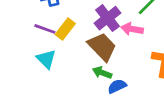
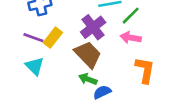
pink arrow: (132, 29) -> (131, 38), moved

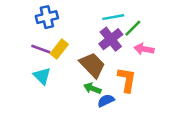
purple cross: (93, 27) -> (111, 39), moved
pink arrow: (131, 38) -> (144, 49), moved
orange L-shape: (145, 70) -> (127, 80), moved

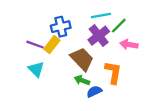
blue cross: (47, 17) -> (61, 27), moved

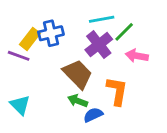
yellow rectangle: (52, 45) -> (30, 39), moved
cyan triangle: (36, 69) -> (20, 105), moved

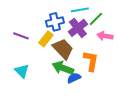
blue cross: (51, 33) -> (55, 22), moved
yellow rectangle: (30, 39) -> (46, 39), moved
green arrow: (78, 101) -> (63, 68), size x1.5

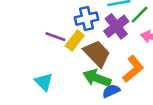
purple line: (21, 36) -> (55, 37), moved
orange L-shape: (91, 61) -> (133, 69), turned 40

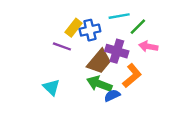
purple cross: (116, 26) -> (117, 51), moved, turned -35
yellow rectangle: (75, 41) -> (74, 28), moved
brown trapezoid: (97, 53) -> (99, 62), turned 84

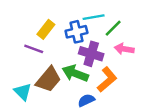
blue cross: (90, 30) -> (76, 32), moved
brown trapezoid: (99, 62) -> (48, 79), moved
green arrow: (99, 84) -> (75, 73), moved

